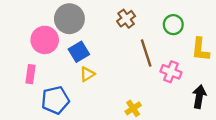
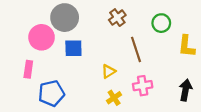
blue square: (79, 52) -> (73, 48), turned 30
pink cross: (171, 72) -> (143, 86), moved, turned -30
yellow triangle: (87, 74) -> (109, 71), moved
yellow cross: (133, 108) -> (114, 98), moved

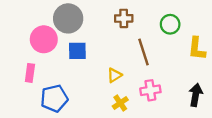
brown cross: (117, 18) -> (124, 18), turned 35

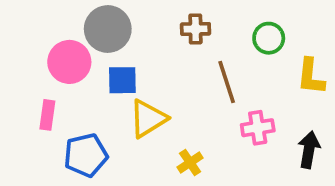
yellow triangle: (114, 75) -> (148, 119), moved, size x1.6
pink cross: (150, 90) -> (258, 128), moved

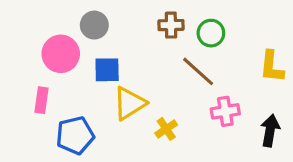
gray circle: (108, 29) -> (94, 25), size x0.7
green circle: (269, 38) -> (211, 33), moved
brown line: (227, 82) -> (198, 71), turned -30
yellow cross: (190, 162) -> (166, 129), moved

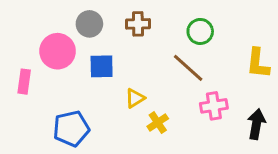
brown cross: (171, 25) -> (138, 24), moved
pink rectangle: (42, 100) -> (24, 82), moved
yellow triangle: (129, 103) -> (135, 98), moved, size x0.6

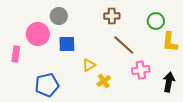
brown cross: (138, 24) -> (112, 16), moved
green circle: (200, 31) -> (156, 21), moved

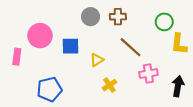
gray circle: (59, 16) -> (91, 17), moved
yellow triangle: (89, 65) -> (97, 60), moved

